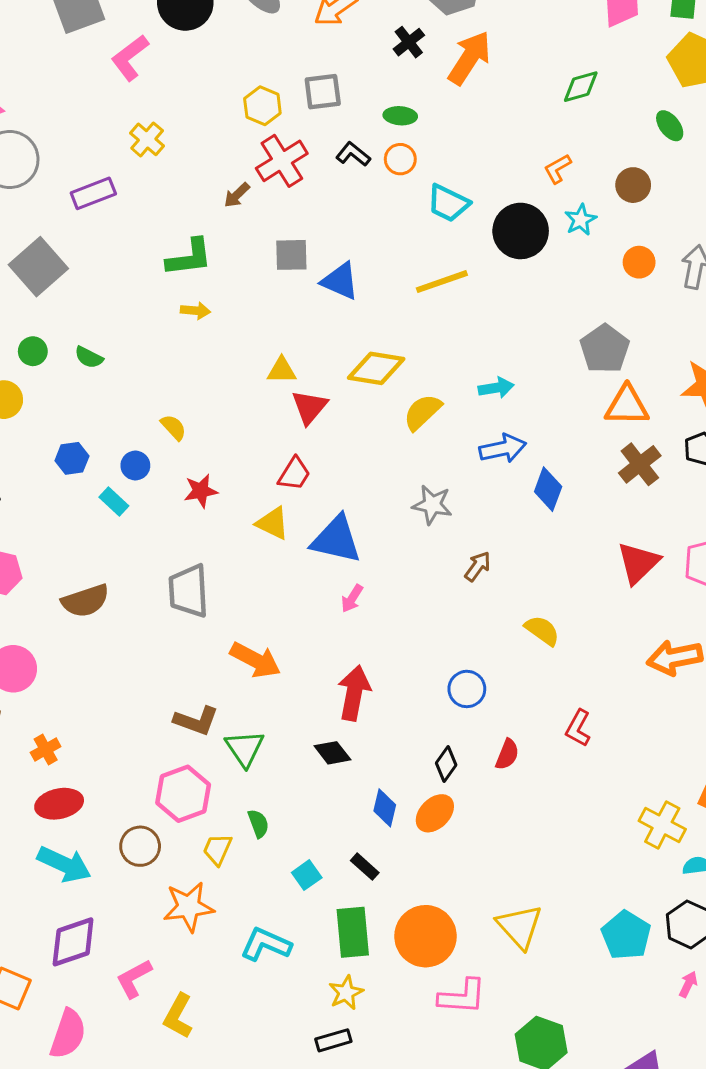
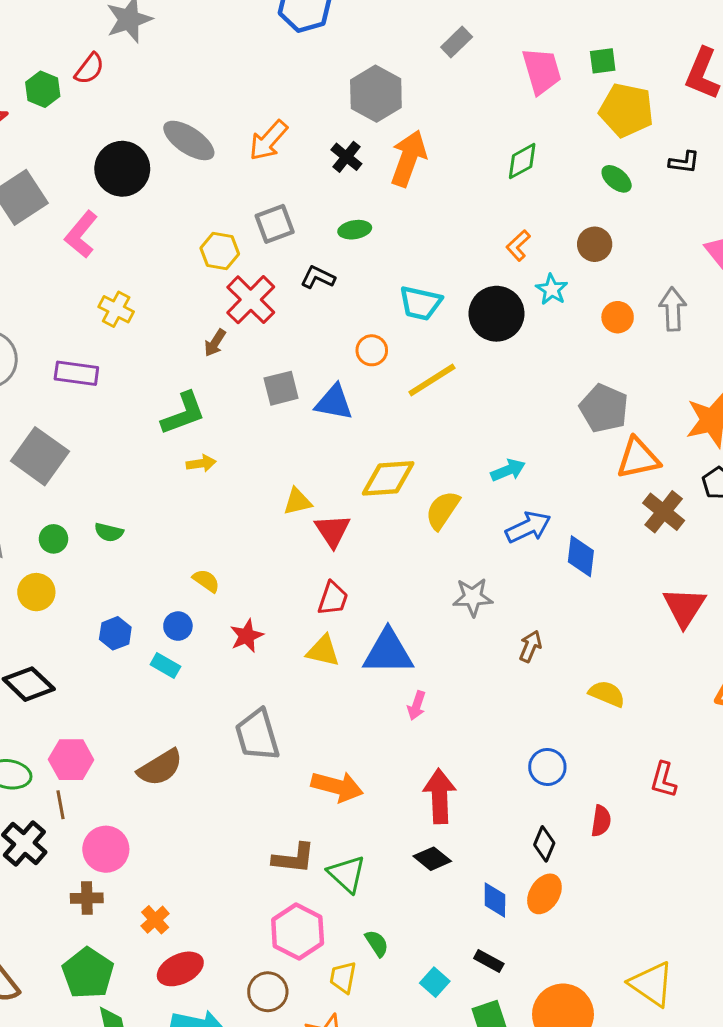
orange circle: (400, 159) -> (372, 350), moved
purple rectangle: (93, 193) -> (76, 373), turned 42

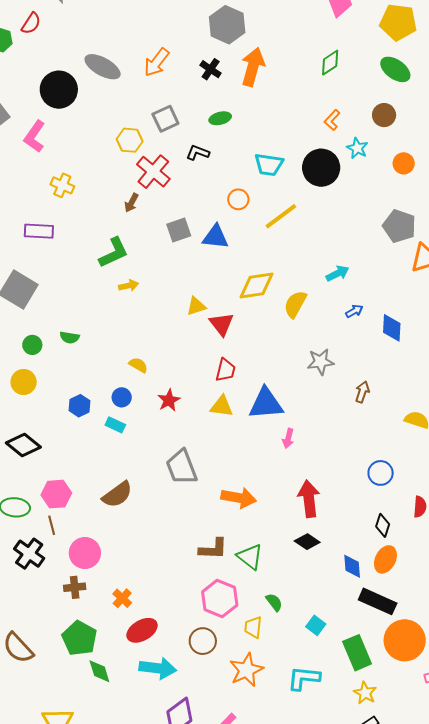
green ellipse: (617, 179) -> (395, 69), size x1.4
blue arrow: (528, 527) -> (354, 311), size x0.6
black rectangle: (489, 961) -> (378, 601), moved, size x1.8

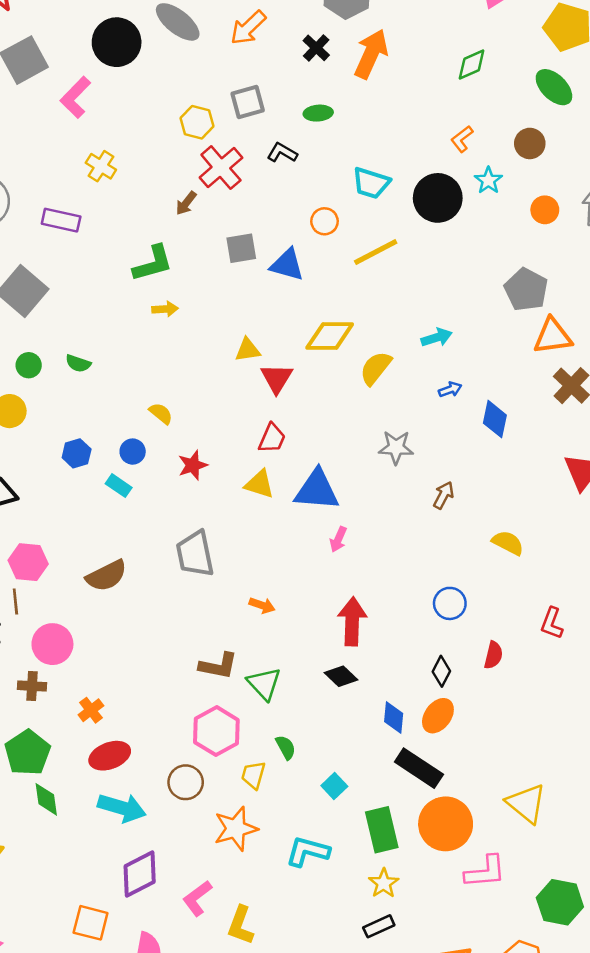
orange arrow: (239, 498) -> (262, 605), size x0.6

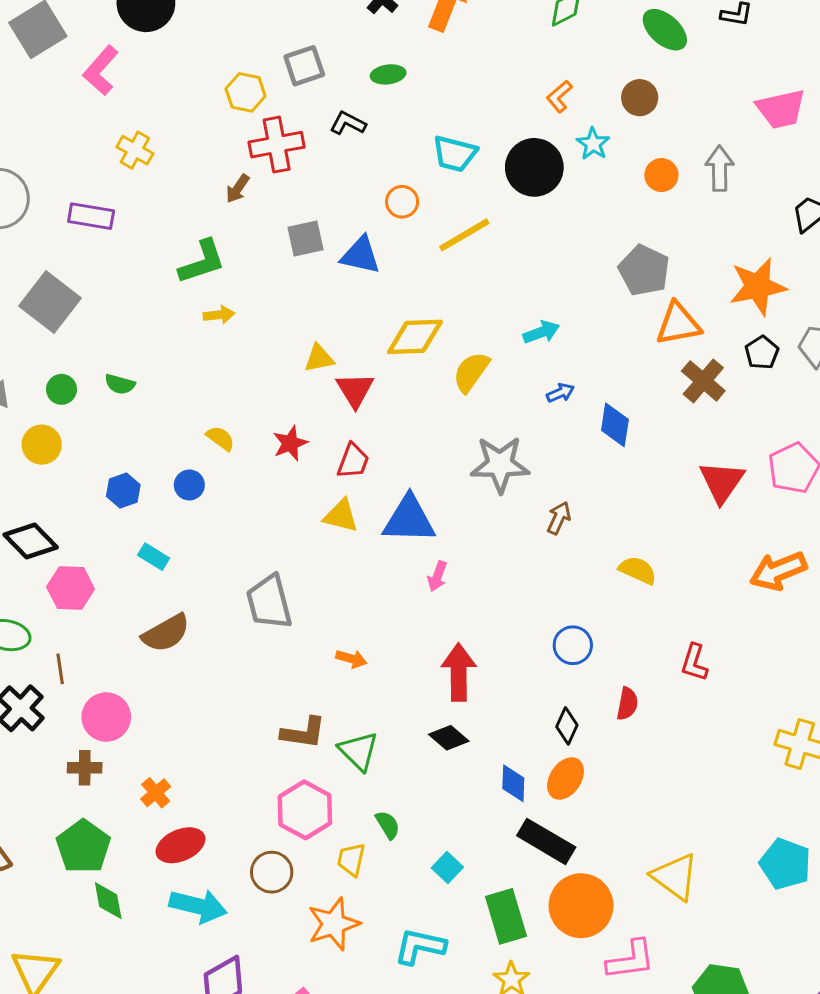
red cross: (221, 168) -> (277, 145), turned 33
gray star: (396, 447) -> (500, 464), size x1.4
red star: (193, 465) -> (290, 443), moved
cyan rectangle: (119, 486) -> (154, 557), moved
pink hexagon: (28, 562) -> (71, 588), moved

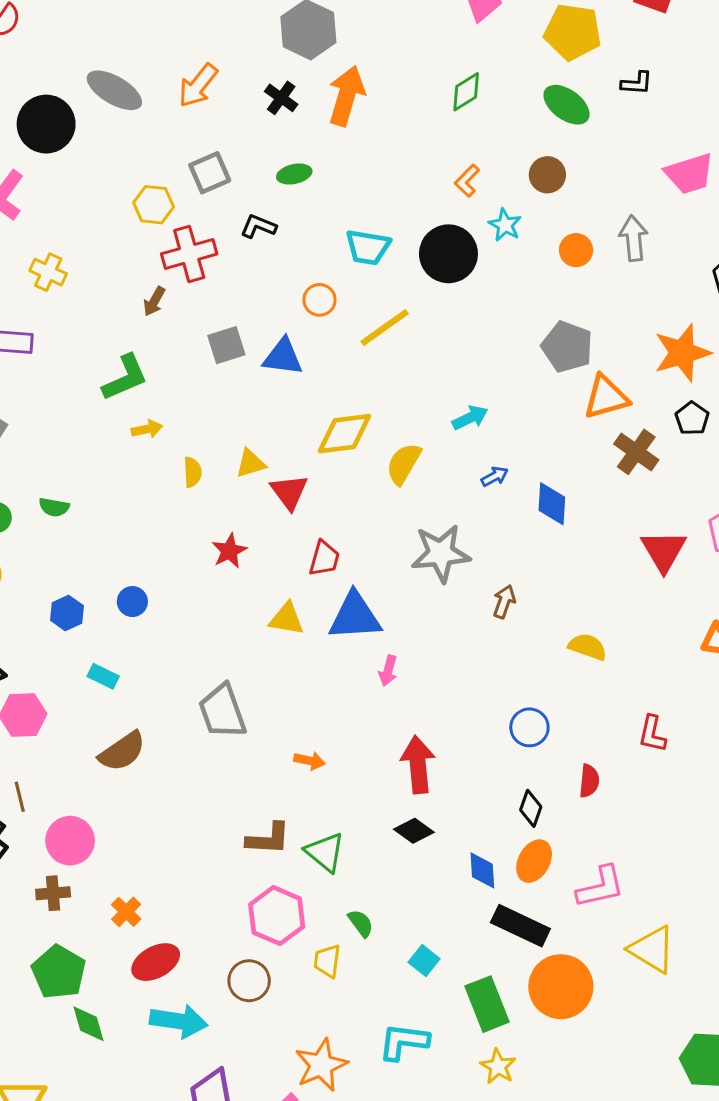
yellow semicircle: (220, 438) -> (192, 472), moved, turned 56
red trapezoid: (353, 461) -> (324, 558), moved
orange star: (334, 924) -> (321, 1065), moved
pink L-shape: (631, 960) -> (600, 887), moved

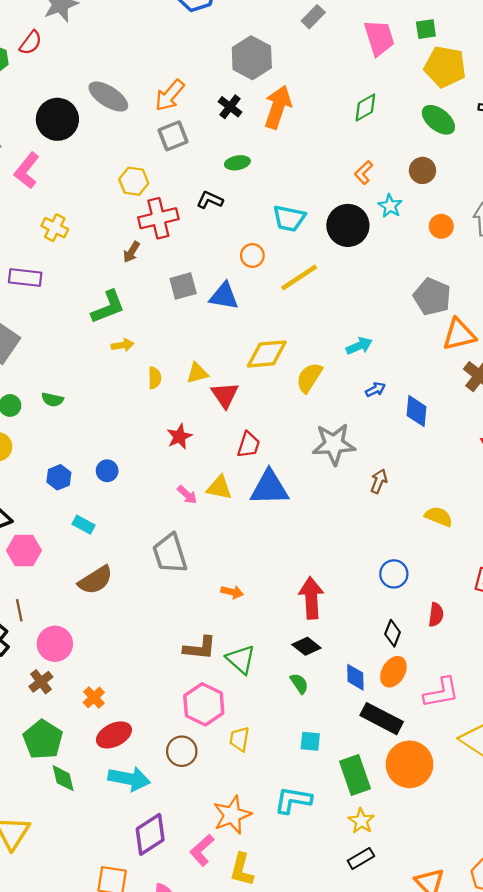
gray square: (210, 173) -> (173, 136), moved
pink arrow: (388, 671) -> (187, 495), moved, turned -65
brown cross: (53, 893) -> (41, 682), turned -35
green semicircle: (361, 923) -> (299, 683), moved
cyan square: (424, 960) -> (310, 741), turned -35

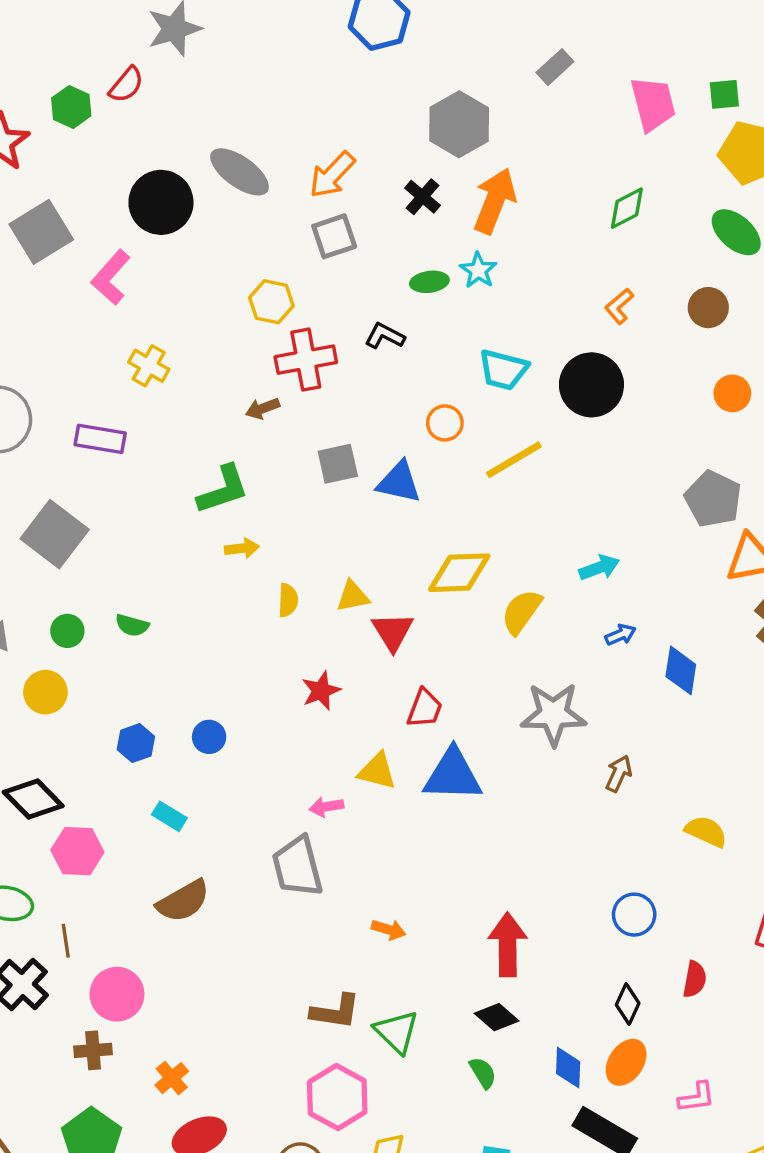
cyan star: (390, 206) -> (478, 270), moved
brown arrow: (131, 252) -> (263, 408), turned 35
pink arrow: (187, 495) -> (326, 807), moved, turned 125
brown cross: (41, 682) -> (93, 1050), turned 30
pink L-shape: (441, 693) -> (697, 1097), size x0.7

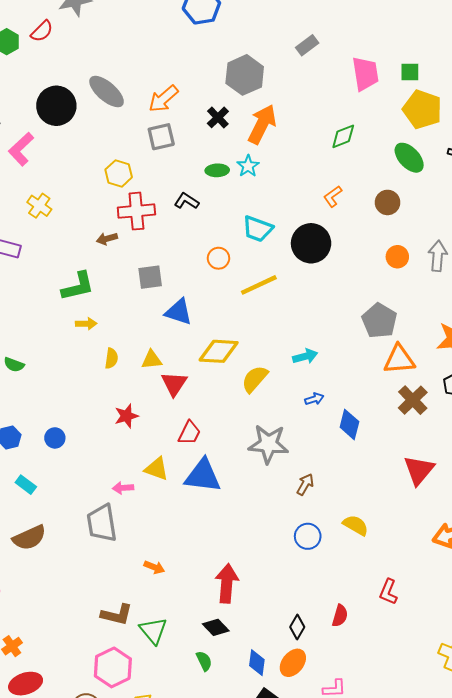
blue triangle: (399, 482) -> (179, 312), moved
blue circle: (634, 915) -> (308, 536), moved

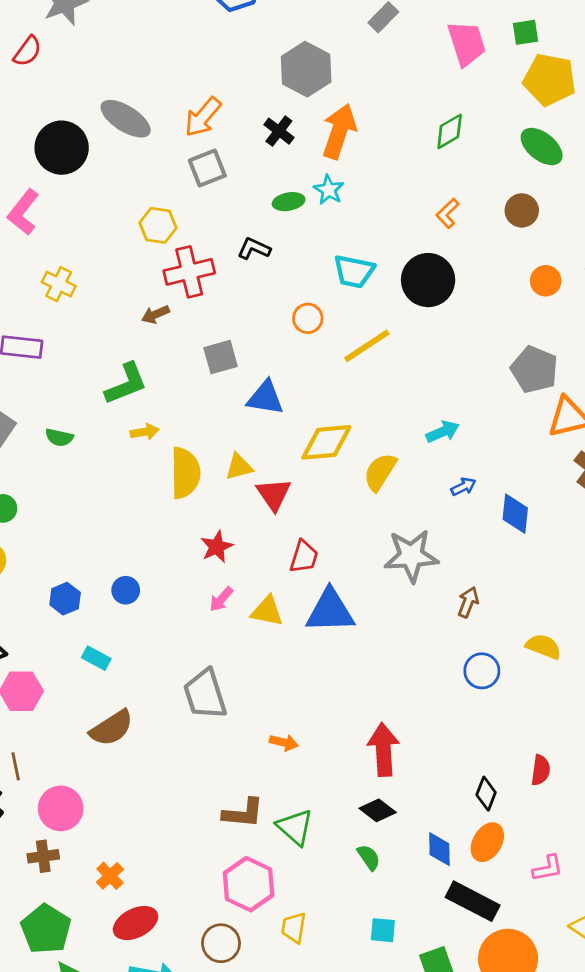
yellow semicircle: (111, 358) -> (185, 473), size x1.8
green semicircle: (14, 365) -> (59, 437), moved
pink arrow: (123, 488) -> (221, 599), moved, turned -36

